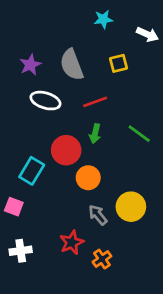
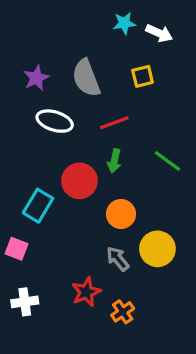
white arrow: (147, 34) -> (159, 33), moved
orange circle: (88, 178) -> (121, 214), moved

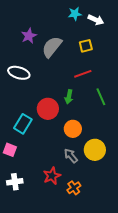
purple star: (36, 78) -> (29, 36), moved
gray semicircle: (86, 78) -> (52, 47), turned 60
white ellipse: (55, 121) -> (19, 73), moved
red line: (114, 123) -> (83, 74), moved
green line: (167, 161) -> (101, 97), turned 30

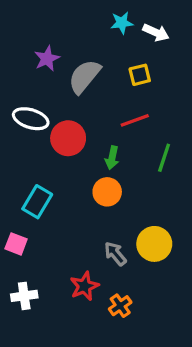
green line: (101, 97) -> (164, 158), turned 42
red circle: (48, 109) -> (68, 138), moved
orange circle: (73, 129) -> (107, 192), moved

